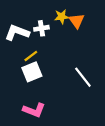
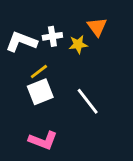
yellow star: (62, 17) -> (78, 44), moved
white line: (83, 77) -> (88, 101), moved

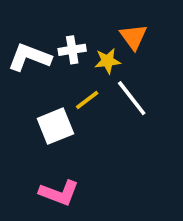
yellow line: (39, 72) -> (87, 100), moved
white line: (88, 101) -> (132, 98), moved

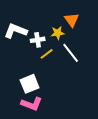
white cross: (72, 50) -> (38, 40), moved
white square: (55, 126) -> (30, 84), moved

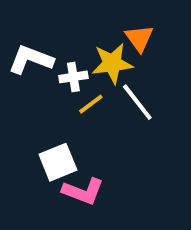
yellow star: (58, 33) -> (112, 63), size x1.5
pink L-shape: (32, 104) -> (83, 191), moved

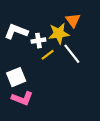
white square: (58, 162) -> (16, 77), moved
pink L-shape: (83, 191) -> (22, 98), moved

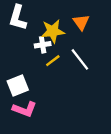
white L-shape: (16, 31) -> (18, 18), moved, turned -95
yellow star: (59, 33) -> (53, 31), moved

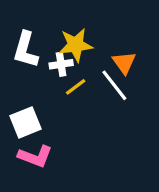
white L-shape: (18, 18) -> (26, 50), moved
orange triangle: (81, 22) -> (124, 63), moved

